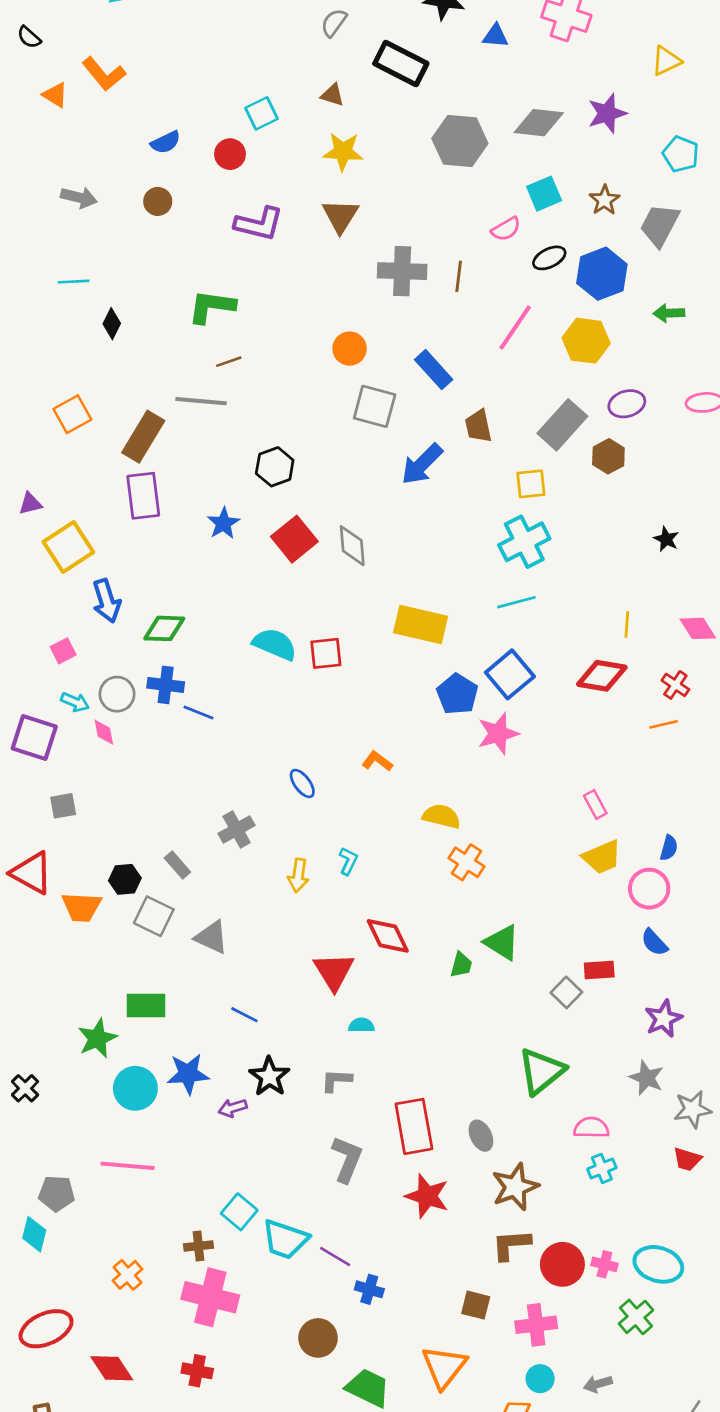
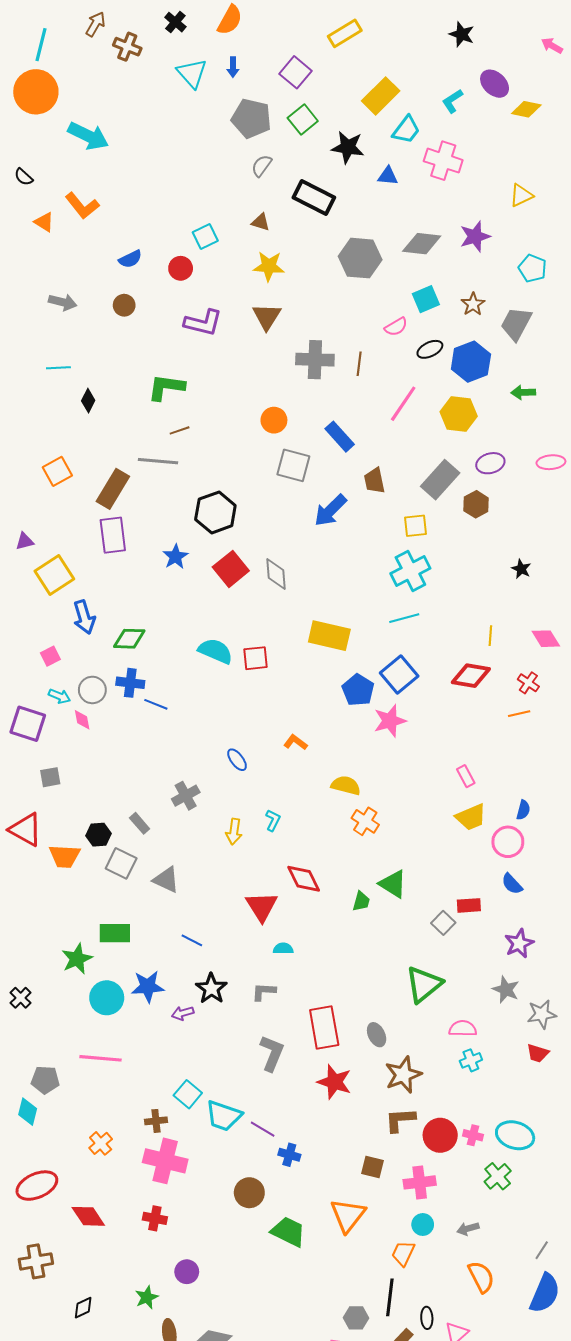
black hexagon: (275, 467) -> (215, 512), size x1.4

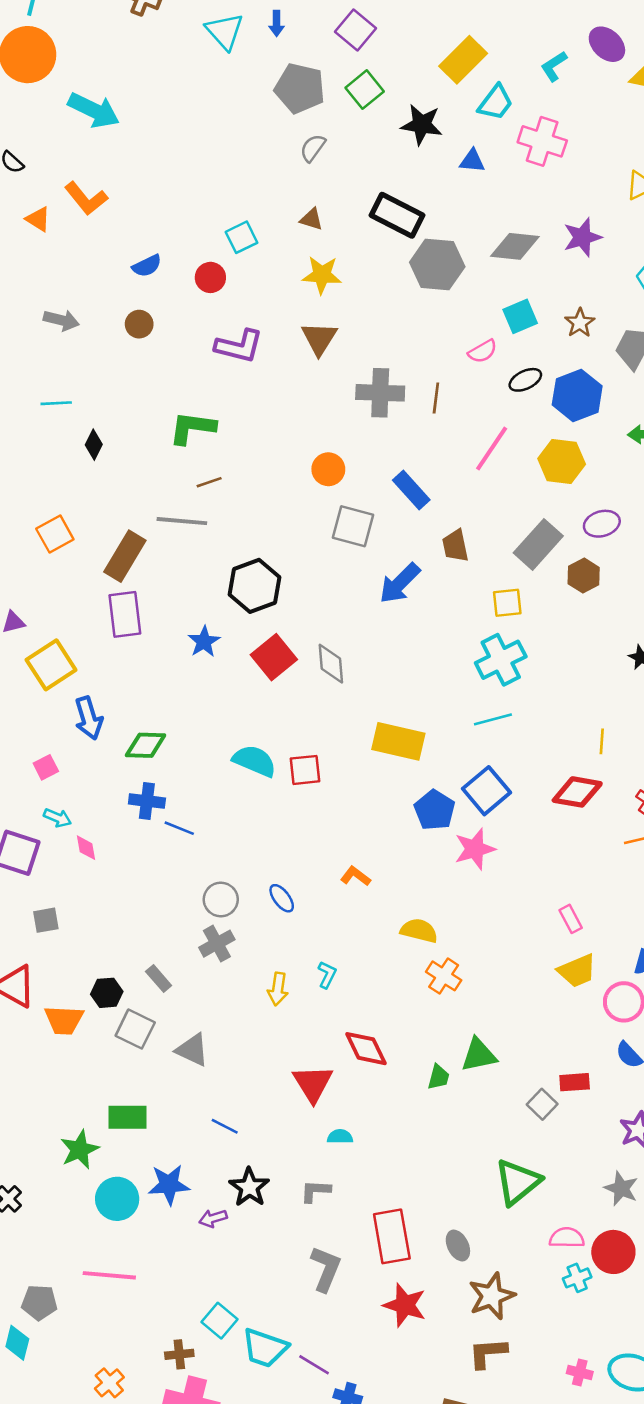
black rectangle: (314, 197) -> (397, 215), moved
gray circle: (92, 690) -> (221, 899), moved
green triangle: (393, 884) -> (479, 1055), turned -44
red circle: (440, 1135) -> (613, 1252), moved

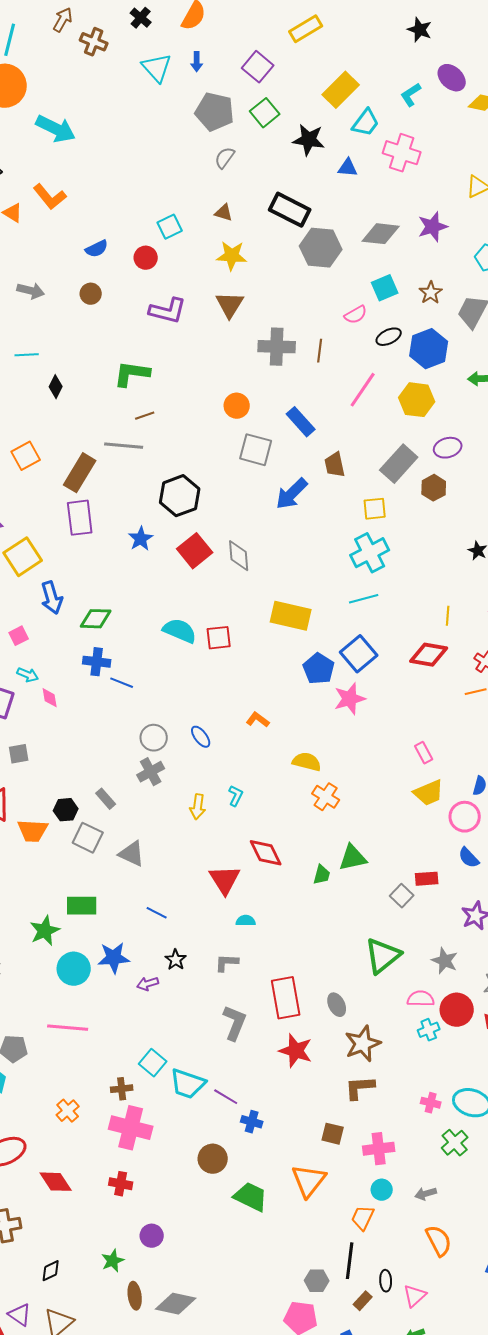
black star: (249, 1187) -> (176, 960), size x0.7
gray star: (621, 1188) -> (445, 961), moved

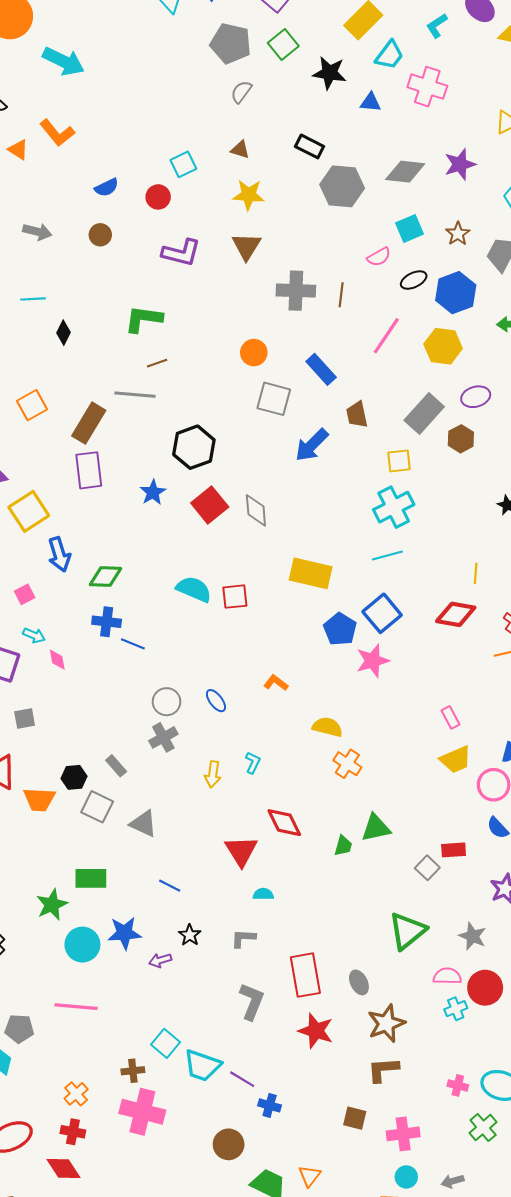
black rectangle: (290, 210) -> (310, 146), size x0.7
orange triangle: (309, 1181) -> (310, 1176), moved, size x0.6
red cross: (121, 1184) -> (73, 1132), moved

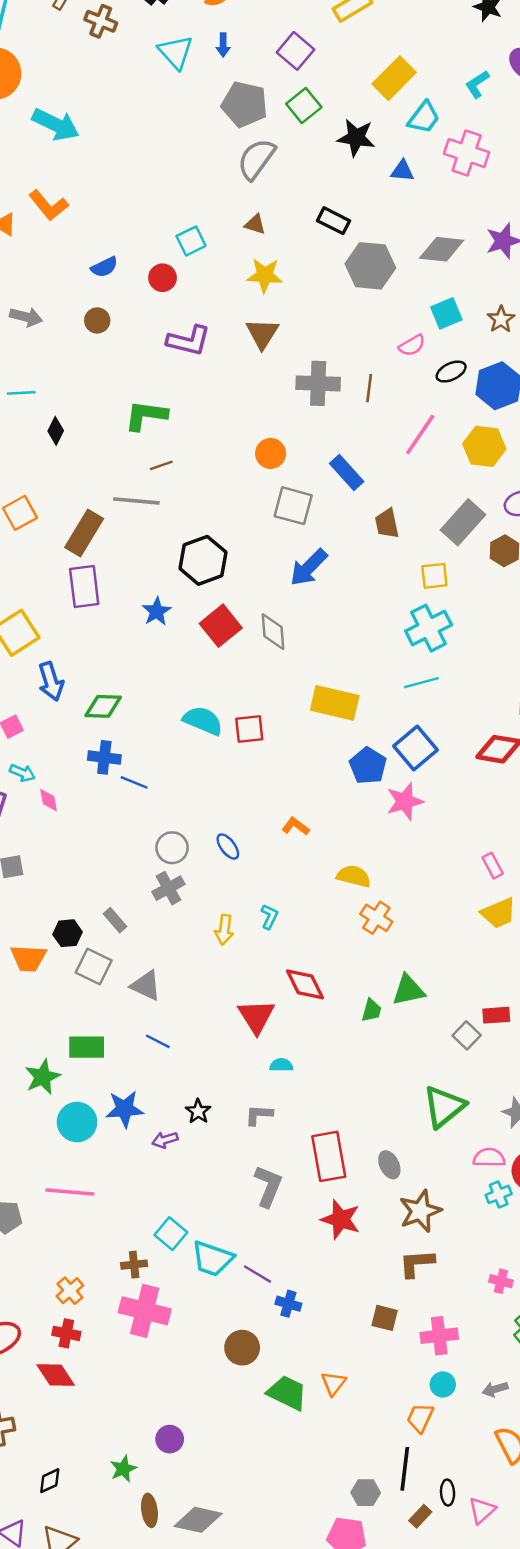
gray semicircle: (241, 92) -> (256, 159), size x1.6
blue arrow: (312, 445) -> (309, 567), moved
blue line: (170, 886) -> (158, 1041), moved

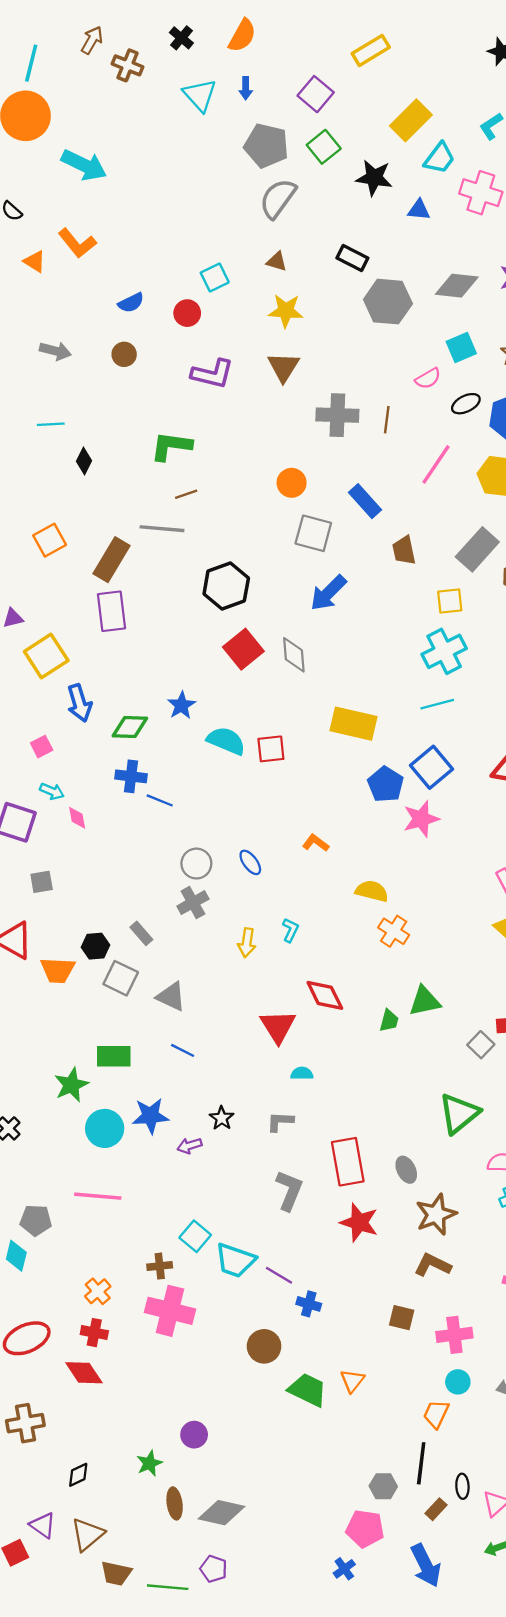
blue star: (157, 611) -> (181, 705), moved
brown L-shape: (417, 1263) -> (433, 1265), turned 30

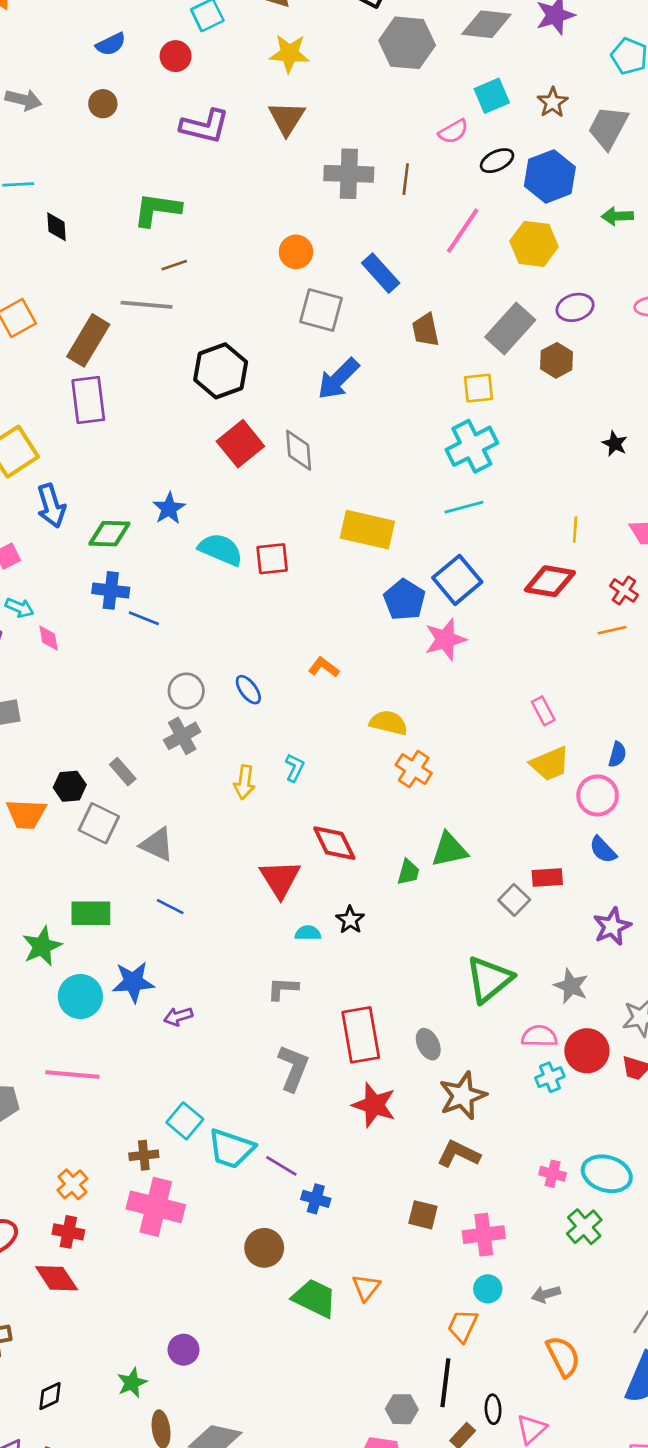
black diamond: (84, 461) -> (57, 227), turned -30
black star: (222, 1118) -> (350, 920), moved

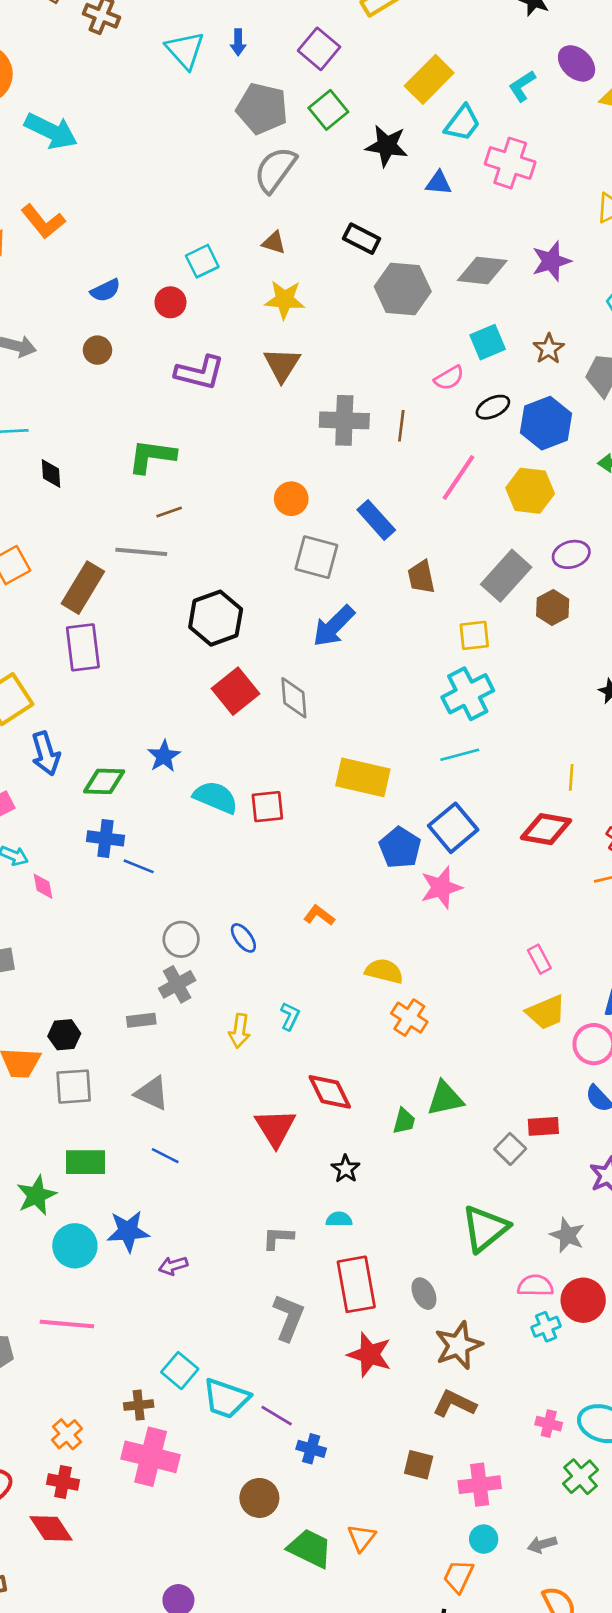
gray rectangle: (123, 772) -> (141, 1020), moved, turned -56
gray square: (99, 823) -> (74, 1087), moved, turned -30
cyan semicircle: (308, 933) -> (339, 1219), moved

